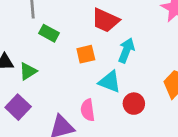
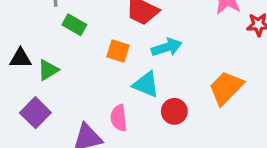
cyan arrow: (126, 50) -> (167, 47), turned 50
orange square: (86, 54) -> (118, 51), turned 30

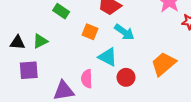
cyan arrow: (167, 47) -> (124, 32), turned 48
black triangle: (20, 58) -> (17, 43), moved
purple square: (35, 113) -> (29, 70), turned 36

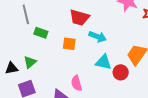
cyan triangle: (108, 57) -> (103, 62), moved
red circle: (126, 77) -> (121, 72), moved

